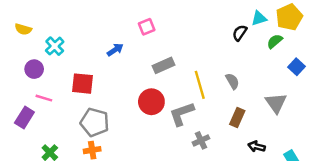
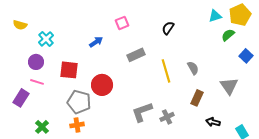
black semicircle: (240, 33) -> (168, 28), moved
purple circle: (34, 69) -> (36, 62), moved
red circle: (151, 102) -> (102, 85), moved
gray L-shape: (182, 114) -> (142, 112), moved

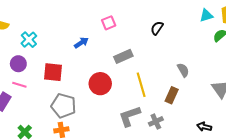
yellow line: (166, 71) -> (141, 85), moved
red circle: (102, 85) -> (100, 84), moved
brown rectangle: (197, 98) -> (172, 95), moved

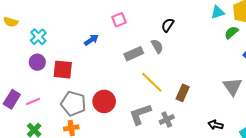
purple circle: (18, 64) -> (37, 62), moved
gray semicircle: (183, 70) -> (157, 46), moved
red circle: (100, 84) -> (104, 101), moved
pink line: (19, 85) -> (33, 101), moved, turned -40
yellow line: (141, 85) -> (152, 82), turned -30

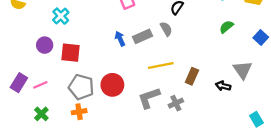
green semicircle: (231, 32) -> (226, 27), moved
cyan cross: (38, 37) -> (61, 16), moved
blue arrow: (91, 40) -> (120, 39), moved, turned -80
yellow line: (152, 82) -> (161, 65), turned -55
black arrow: (215, 125) -> (223, 86), moved

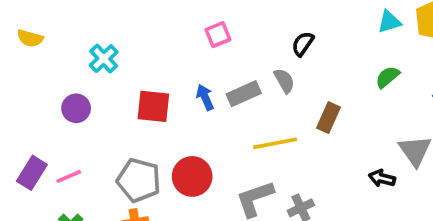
red square: (70, 53) -> (153, 106), moved
brown rectangle: (192, 76) -> (329, 118), moved

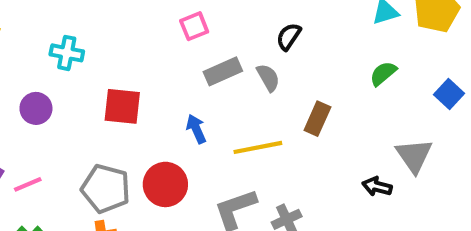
cyan cross: (104, 59) -> (67, 53), turned -36
gray rectangle: (244, 94) -> (223, 71), moved
blue arrow: (205, 97) -> (196, 129), moved

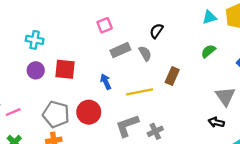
purple circle: (36, 108) -> (36, 70), moved
black arrow: (377, 186) -> (216, 122), moved

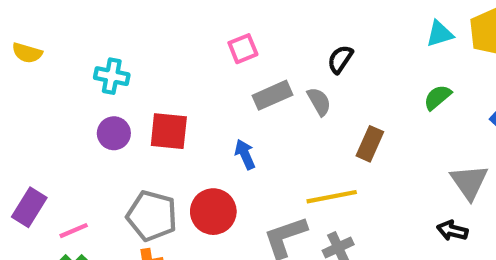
yellow line: (140, 92) -> (332, 197), moved
pink line: (13, 112) -> (74, 231), moved

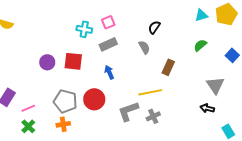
cyan cross: (112, 76) -> (84, 29), moved
gray rectangle: (272, 95) -> (108, 44), moved

